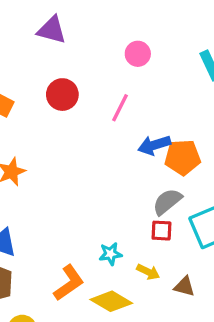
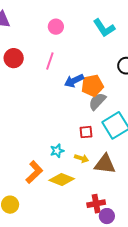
gray semicircle: (167, 202) -> (97, 101), moved
brown triangle: (184, 286) -> (105, 164), size x1.6

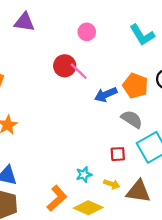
red circle: (14, 58) -> (65, 66), moved
pink line: (50, 61) -> (79, 71), turned -66
orange pentagon: (92, 86) -> (135, 86), moved, turned 30
gray semicircle: (97, 101) -> (132, 119), turned 78

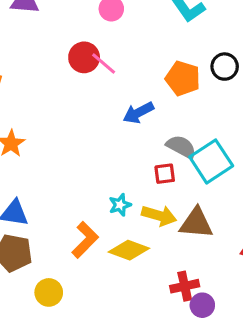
blue arrow: (106, 95) -> (138, 113), moved
gray semicircle: (132, 119) -> (181, 147), moved
yellow arrow: (112, 184) -> (159, 216), size x1.5

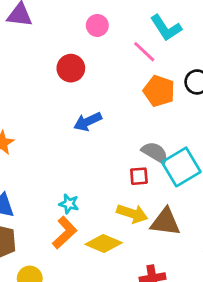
pink line: (104, 63) -> (144, 52), moved
blue arrow: (138, 113) -> (88, 122), moved
cyan star: (120, 205) -> (69, 204), moved, turned 30

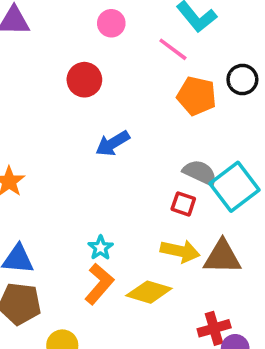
red square: (139, 176) -> (183, 204), turned 30
cyan star: (69, 204) -> (101, 248), turned 30

